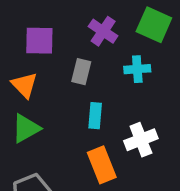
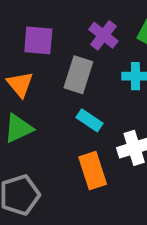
gray rectangle: (81, 72) -> (78, 75), size x1.4
cyan rectangle: (95, 116) -> (89, 120), turned -65

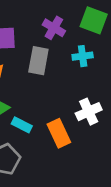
cyan rectangle: (89, 120) -> (22, 125), moved

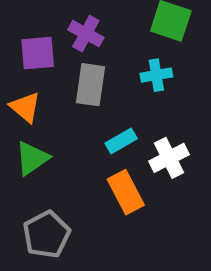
purple cross: (54, 28) -> (86, 34), moved
cyan rectangle: (22, 125) -> (121, 141), moved, turned -54

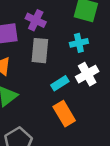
white cross: (169, 158) -> (87, 74), moved

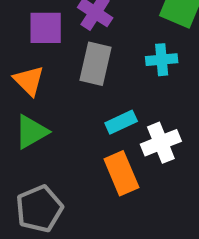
white cross: (87, 74) -> (161, 143), moved

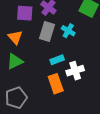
cyan cross: (162, 60) -> (68, 31), moved, turned 32

